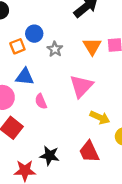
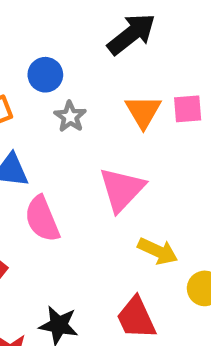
blue circle: (34, 34) -> (45, 75), moved
pink semicircle: (41, 101) -> (42, 219), size x1.5

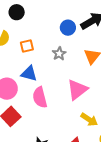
blue circle: (45, 75) -> (68, 28), moved

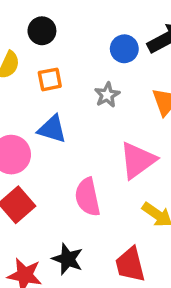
black circle: (17, 12) -> (42, 31), moved
pink semicircle: (40, 97) -> (88, 197), moved

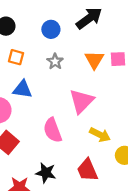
blue circle: (124, 49) -> (51, 29), moved
orange square: (50, 79) -> (16, 57), turned 35

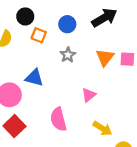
orange square: (16, 57) -> (39, 35), moved
pink triangle: (82, 101) -> (89, 95), size x0.6

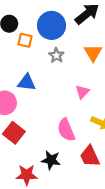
blue circle: (67, 24) -> (52, 25), size x1.6
pink semicircle: (58, 119) -> (66, 130), moved

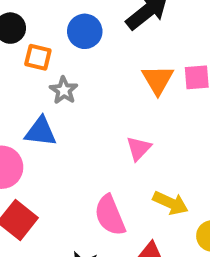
blue circle: (52, 25) -> (85, 31), size x0.7
gray star: (56, 55) -> (64, 90), moved

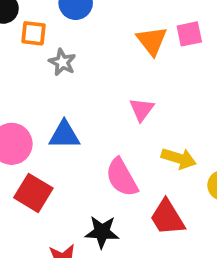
blue triangle: (41, 132) -> (64, 135), moved

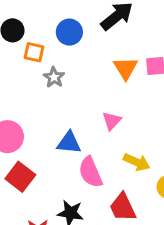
blue triangle: (64, 135) -> (69, 143), moved

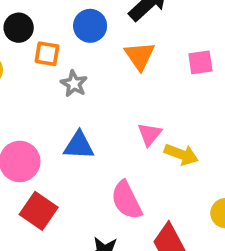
orange triangle: (126, 68) -> (140, 56), moved
blue triangle: (69, 143) -> (79, 145), moved
yellow arrow: (137, 162) -> (181, 154), moved

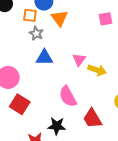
orange square: (47, 54) -> (30, 15), moved
orange triangle: (140, 56) -> (60, 18), moved
blue triangle: (79, 145) -> (44, 57), moved

